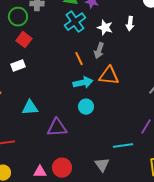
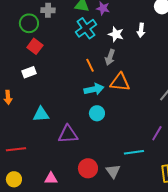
red circle: (62, 168) -> (88, 168), moved

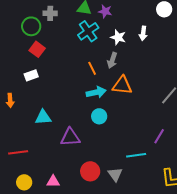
yellow circle: (14, 179) -> (24, 182), moved

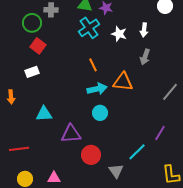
gray arrow: (112, 60) -> (145, 57), moved
cyan line: (136, 155) -> (137, 152), turned -36
red circle: (90, 171) -> (91, 155), moved

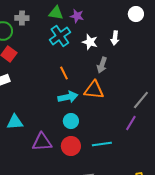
gray arrow: (145, 57) -> (102, 65), moved
purple line: (160, 133) -> (131, 123), moved
cyan line: (137, 152) -> (102, 144), moved, turned 36
red circle: (91, 155) -> (71, 146), moved

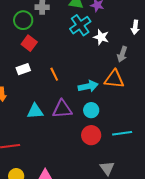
white star: (90, 42) -> (101, 37), moved
orange line: (64, 73) -> (54, 74), moved
purple triangle: (42, 142) -> (62, 109), moved

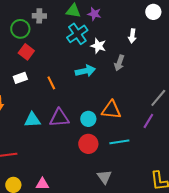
orange triangle: (114, 79) -> (111, 110), moved
cyan arrow: (88, 86) -> (85, 71), moved

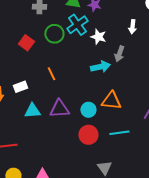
green circle: (20, 29) -> (54, 34), moved
cyan arrow: (85, 71) -> (100, 67), moved
white rectangle: (20, 78) -> (20, 87), moved

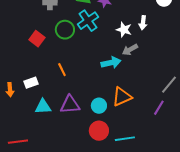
white star: (98, 37) -> (124, 30), moved
gray arrow: (119, 54) -> (130, 50), turned 42
orange triangle: (111, 101) -> (122, 97), turned -30
cyan line: (119, 133) -> (125, 139), moved

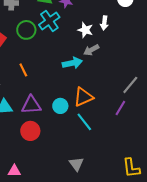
red circle: (99, 131) -> (30, 131), moved
cyan line: (125, 139) -> (84, 122), moved, turned 60

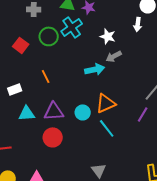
white arrow: (104, 23) -> (138, 24), moved

